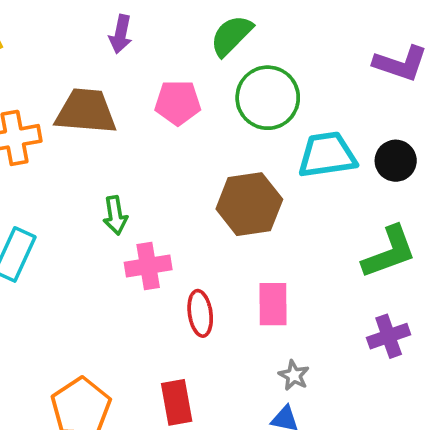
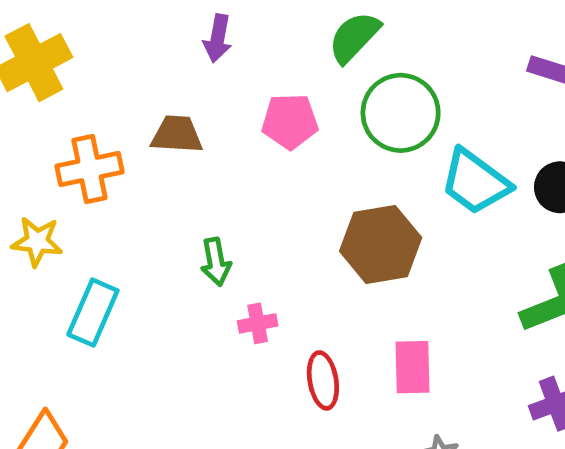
brown trapezoid: (86, 111) -> (177, 134), size x0.7
cyan trapezoid: (327, 155) -> (475, 182), turned -134
pink cross: (148, 266) -> (258, 323), size x0.7

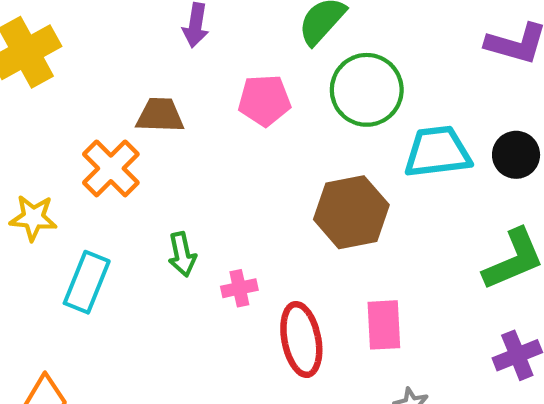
orange cross: (90, 169) -> (111, 168), moved, turned -32
cyan trapezoid: (475, 182) -> (438, 152), turned 138
green arrow: (216, 262) -> (182, 254), moved
red ellipse: (323, 380) -> (301, 339), size x1.4

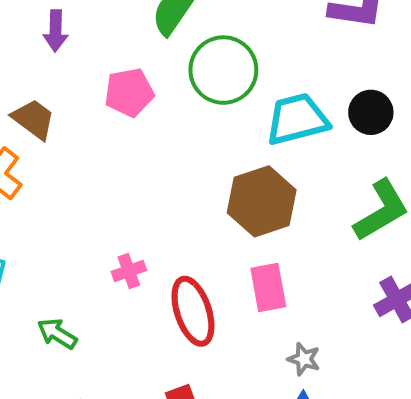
brown trapezoid: (160, 115) -> (33, 119), turned 42
brown hexagon: (351, 212) -> (262, 201), moved
green arrow: (182, 254) -> (57, 334), moved, turned 141

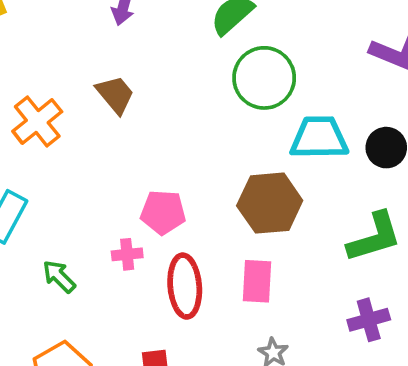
pink pentagon: (129, 92) -> (163, 212), moved
brown trapezoid: (33, 119) -> (115, 95), moved
pink cross: (129, 271) -> (127, 254), moved

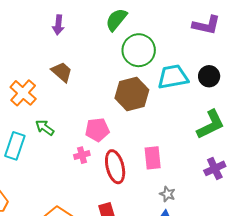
brown hexagon: (270, 203) -> (132, 94), moved
green arrow: (59, 276) -> (45, 128), moved

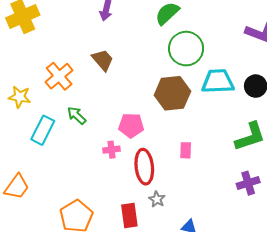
pink rectangle: (153, 158) -> (186, 150), moved, size x0.7
gray star: (167, 194) -> (157, 199), moved

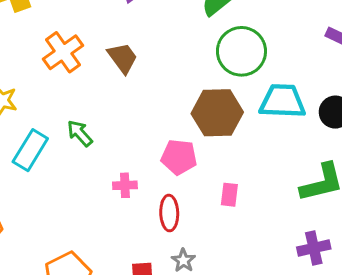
orange cross: (59, 76) -> (63, 52), moved
pink pentagon: (131, 125) -> (179, 157), moved
red ellipse: (144, 167) -> (169, 213), size x0.7

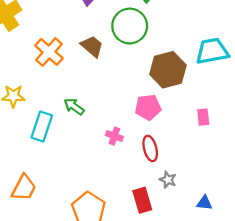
green circle: (241, 51) -> (130, 26), moved
pink cross: (125, 185) -> (114, 136), turned 35
pink rectangle: (229, 195) -> (203, 117), moved

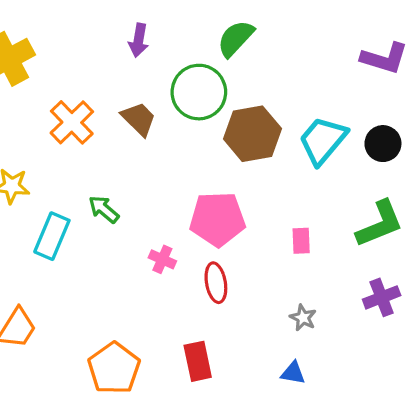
cyan trapezoid: (212, 51) -> (323, 140), turned -44
brown hexagon: (168, 70) -> (252, 134), moved
pink pentagon: (148, 107) -> (217, 219), size x1.4
gray star: (168, 180) -> (303, 318), moved

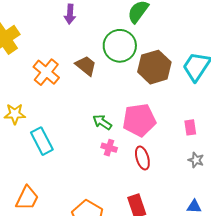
purple arrow: (139, 40) -> (70, 14), moved
green arrow: (104, 209) -> (102, 122), moved
cyan rectangle: (52, 236) -> (42, 141), turned -44
gray star: (303, 318) -> (196, 160), moved

